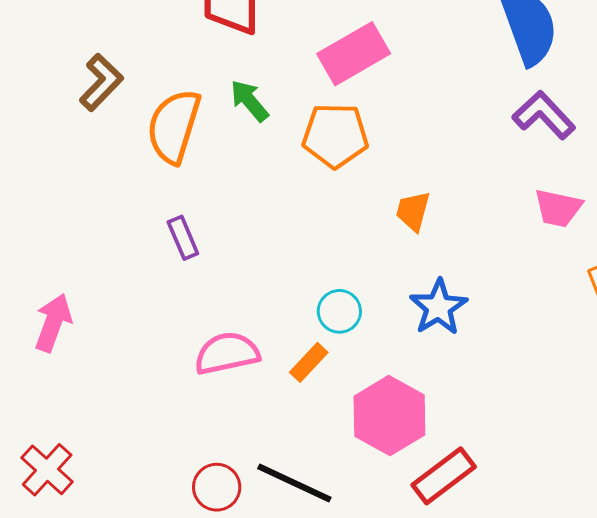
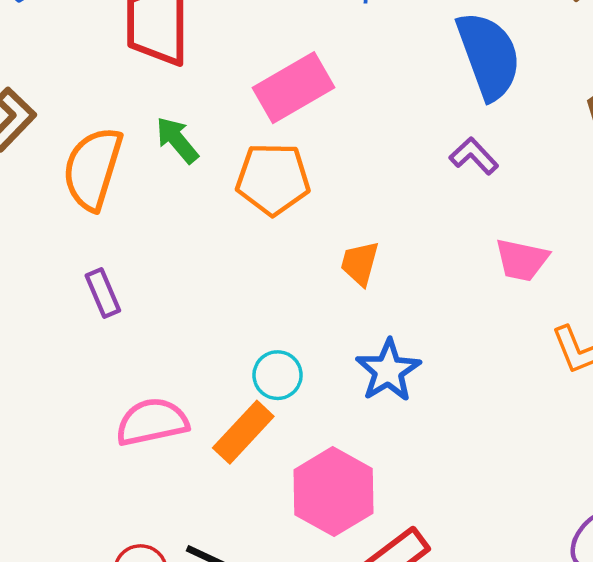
purple L-shape: (544, 115) -> (474, 156), moved, size x0.7
orange rectangle: (309, 362) -> (243, 432), size x1.4

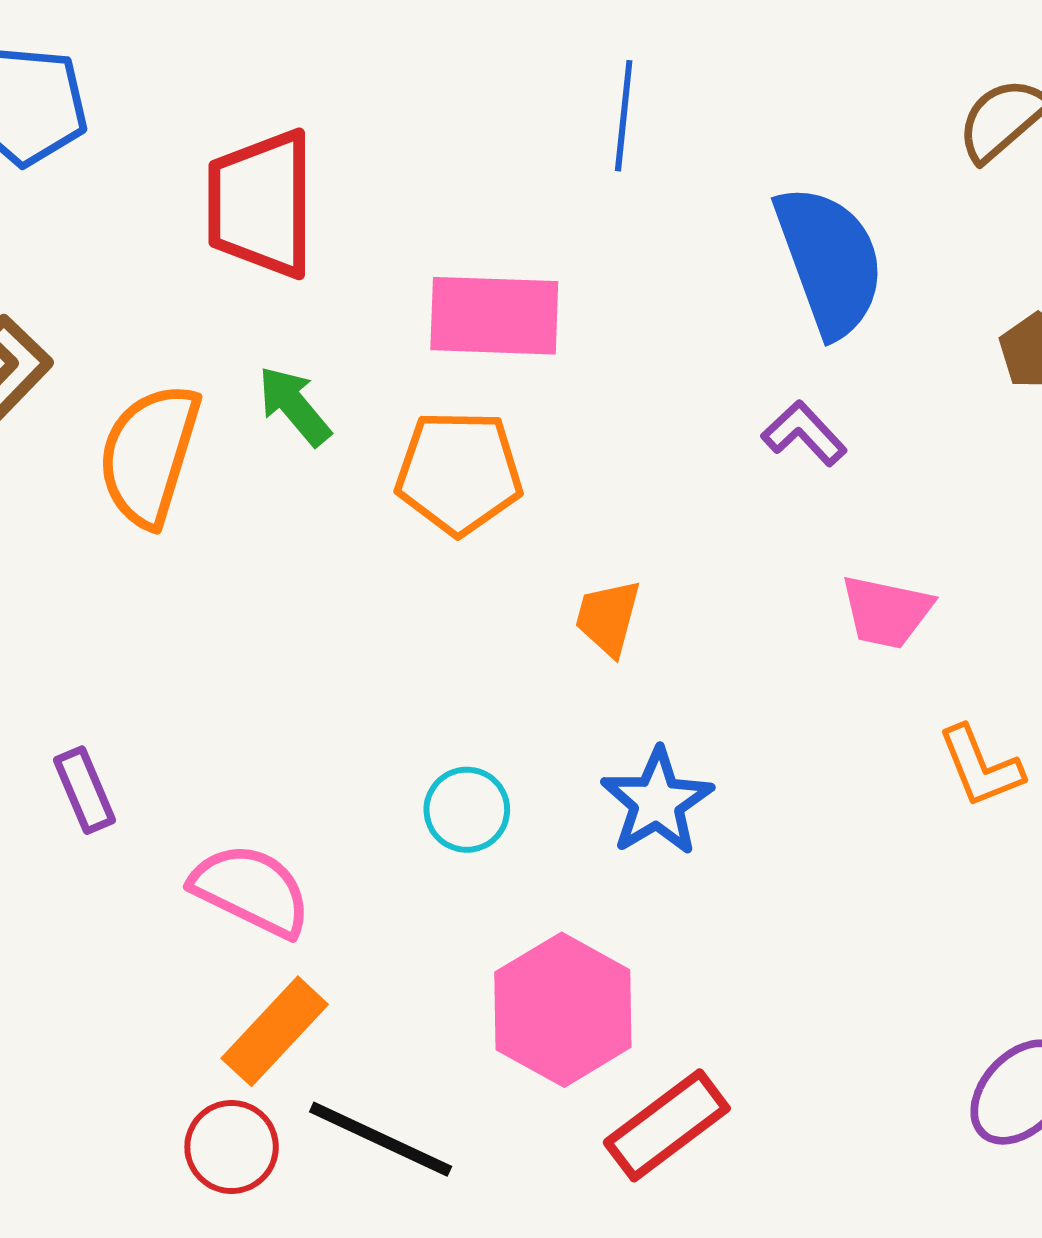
pink rectangle: (293, 88) -> (494, 316), turned 32
purple rectangle: (103, 293) -> (85, 790), moved
pink semicircle: (152, 422) -> (251, 890), turned 38
orange rectangle: (243, 432) -> (275, 1031), moved

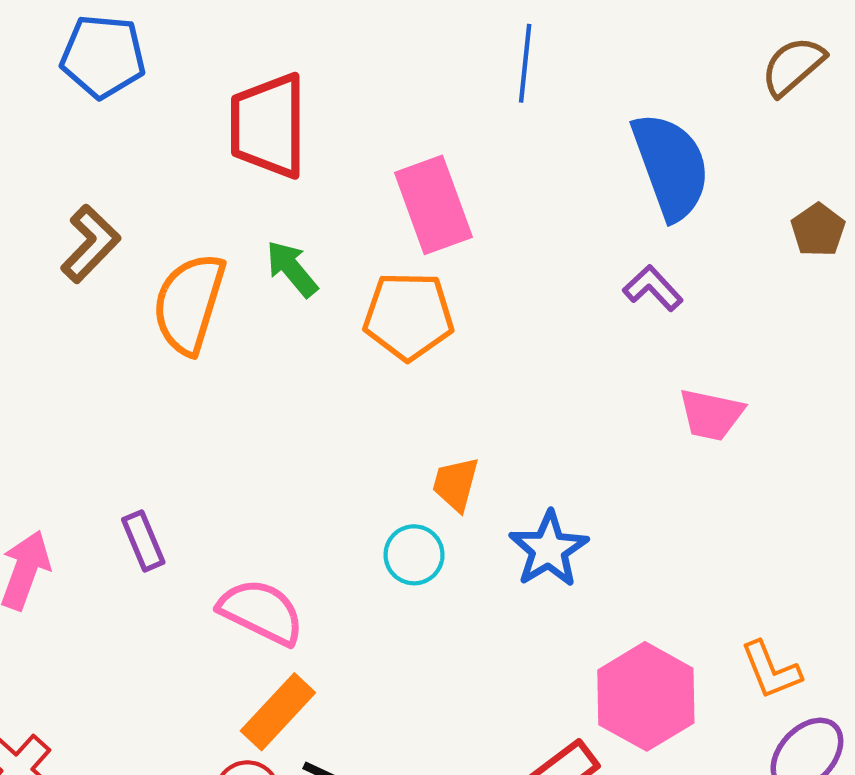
pink rectangle: (494, 316) -> (433, 205), turned 68
orange trapezoid: (608, 618) -> (456, 484), moved
orange L-shape: (981, 767) -> (771, 670), moved
pink hexagon: (563, 1010) -> (646, 696), moved

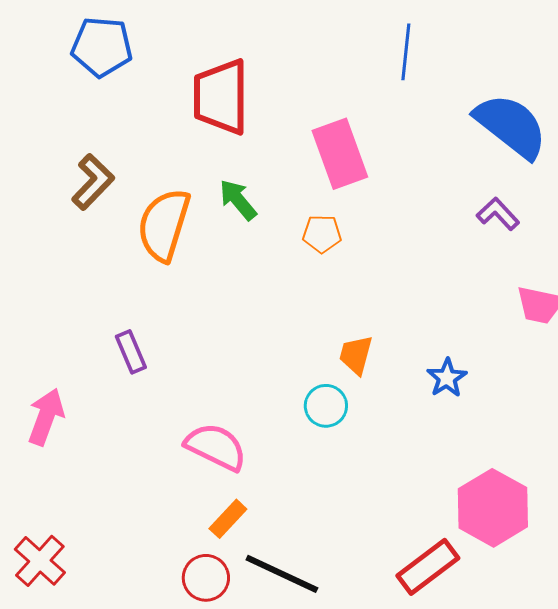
blue semicircle: (671, 166) -> (511, 126), turned -32
orange pentagon: (408, 316) -> (322, 234), size x0.6
purple rectangle: (143, 541) -> (131, 352), moved
blue star: (549, 549) -> (447, 378), moved, size x0.7
orange rectangle: (278, 712) -> (228, 519), size x0.7

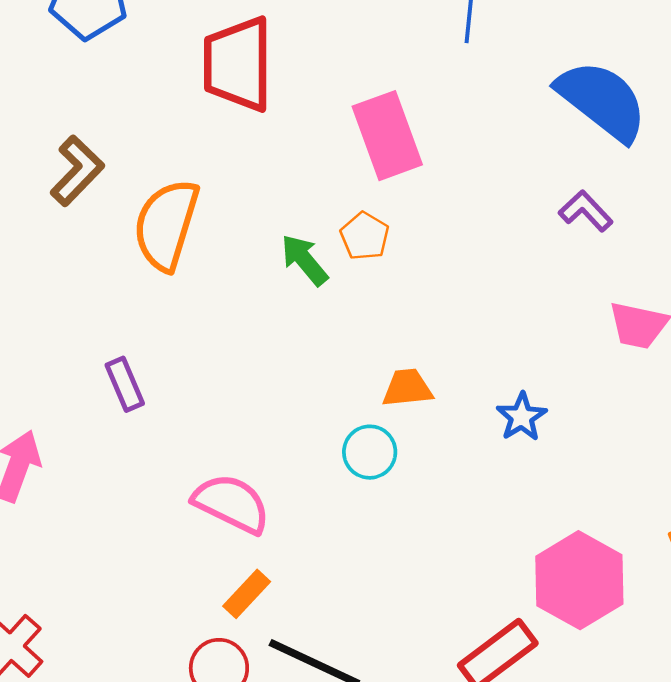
green arrow: (238, 200) -> (304, 260), moved
orange pentagon: (322, 234) -> (365, 236), turned 30
orange trapezoid: (356, 355) -> (407, 388), turned 69

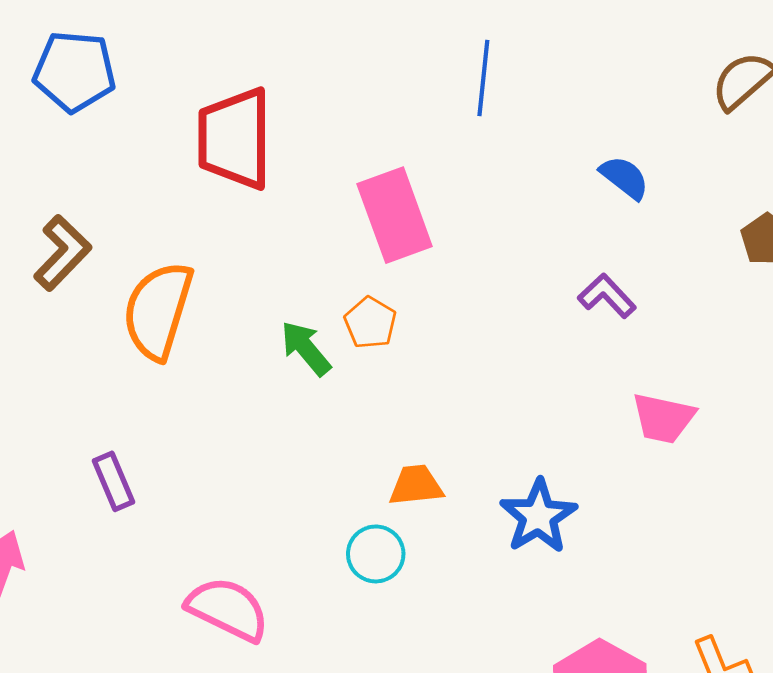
blue semicircle: (602, 100) -> (624, 178), size x0.5
blue star: (522, 417) -> (538, 516), size x1.4

